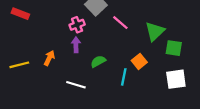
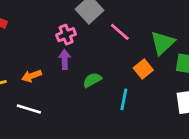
orange arrow: (49, 58) -> (32, 76), turned -136
orange square: (139, 61) -> (143, 69), moved
white line: (76, 85) -> (29, 109), moved

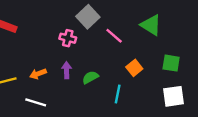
pink cross: (66, 35) -> (68, 38), turned 35
green triangle: (163, 43) -> (151, 25), moved, turned -45
purple arrow: (65, 59) -> (67, 70), moved

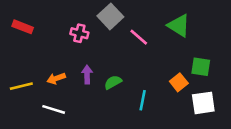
pink cross: (68, 38) -> (79, 33), moved
orange square: (134, 68) -> (179, 82), moved

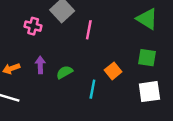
green triangle: (179, 25) -> (147, 19), moved
pink line: (139, 37) -> (89, 30), turned 60
orange square: (179, 82) -> (113, 71), moved

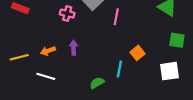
green square: (147, 58) -> (177, 40), moved
green semicircle: (65, 72) -> (97, 83), moved

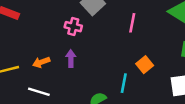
pink cross: (67, 14) -> (73, 27), moved
pink line: (116, 17) -> (132, 23), moved

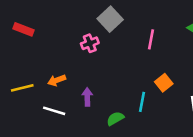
pink cross: (73, 27) -> (90, 43), turned -35
purple arrow: (71, 59) -> (87, 97), moved

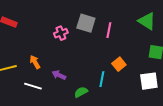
gray square: (110, 19) -> (86, 23), moved, turned -30
orange arrow: (57, 80) -> (35, 62), turned 80
purple arrow: (87, 97) -> (59, 75), turned -64

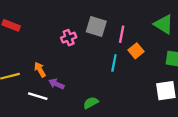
orange square: (119, 64) -> (136, 51), moved
purple arrow: (59, 75) -> (56, 84), moved
cyan line: (102, 79) -> (114, 63), moved

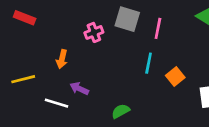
orange square: (136, 51) -> (175, 76), moved
orange arrow: (40, 70) -> (62, 59), moved, turned -136

